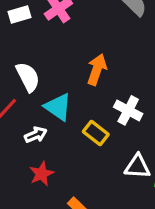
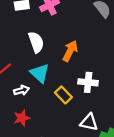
white semicircle: (28, 77) -> (36, 42), moved
white cross: (128, 110) -> (88, 82), turned -30

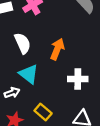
yellow rectangle: (63, 95) -> (43, 112), moved

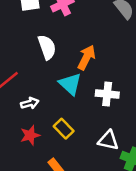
cyan triangle: (29, 74) -> (70, 84), moved

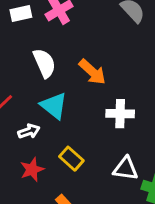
orange arrow: (86, 57) -> (92, 72), turned 110
cyan triangle: (70, 84) -> (54, 106), moved

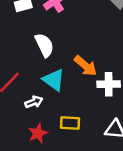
orange arrow: (92, 72) -> (86, 66), moved
yellow rectangle: (71, 159) -> (70, 123), turned -36

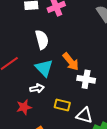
white arrow: (34, 102) -> (37, 88), moved
yellow rectangle: (70, 123) -> (62, 105), moved

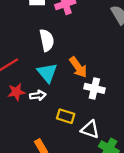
red star: (24, 107) -> (16, 92), moved

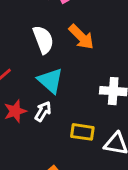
orange arrow: (78, 67) -> (81, 37), moved
white arrow: (38, 95) -> (43, 111), turned -42

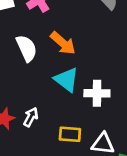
cyan triangle: (50, 81) -> (67, 80), moved

